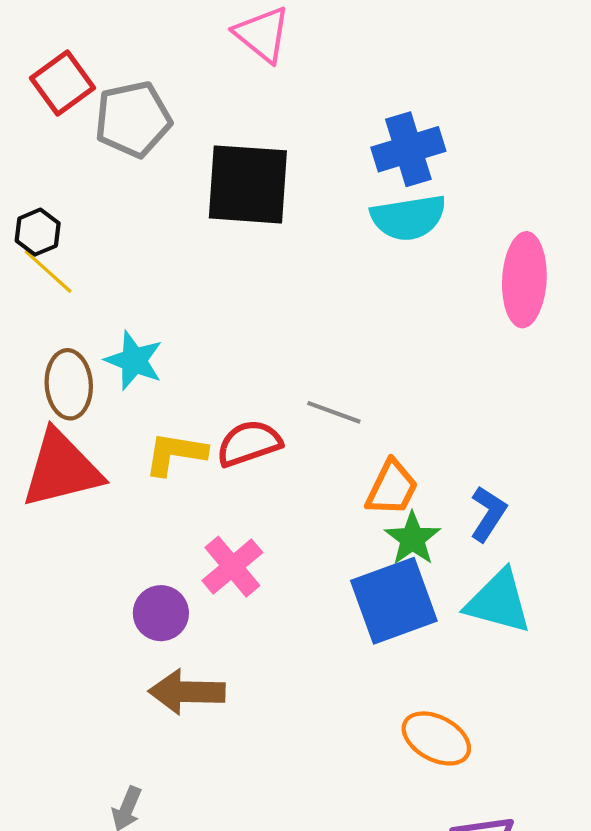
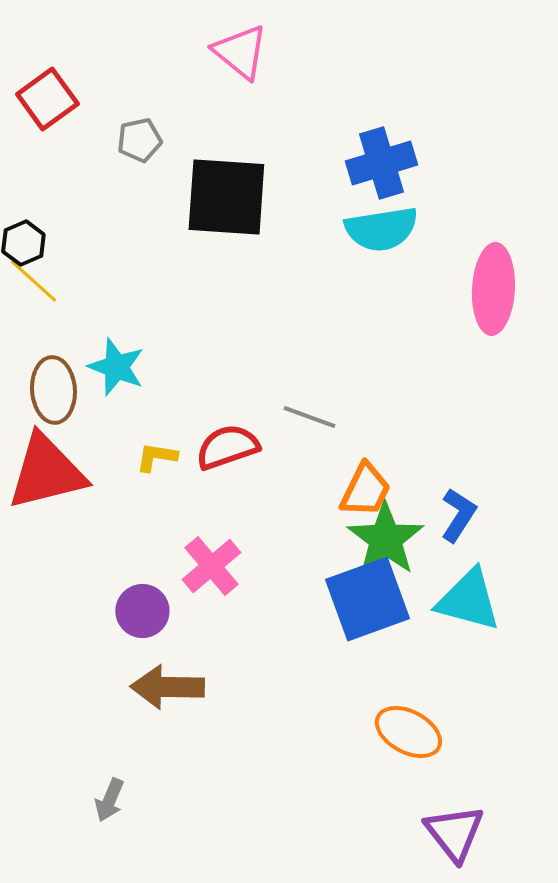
gray pentagon: (133, 119) -> (139, 140), moved, size x0.6
yellow L-shape: (175, 454) -> (156, 457), size x0.7
green star: (413, 539) -> (385, 539), size x1.4

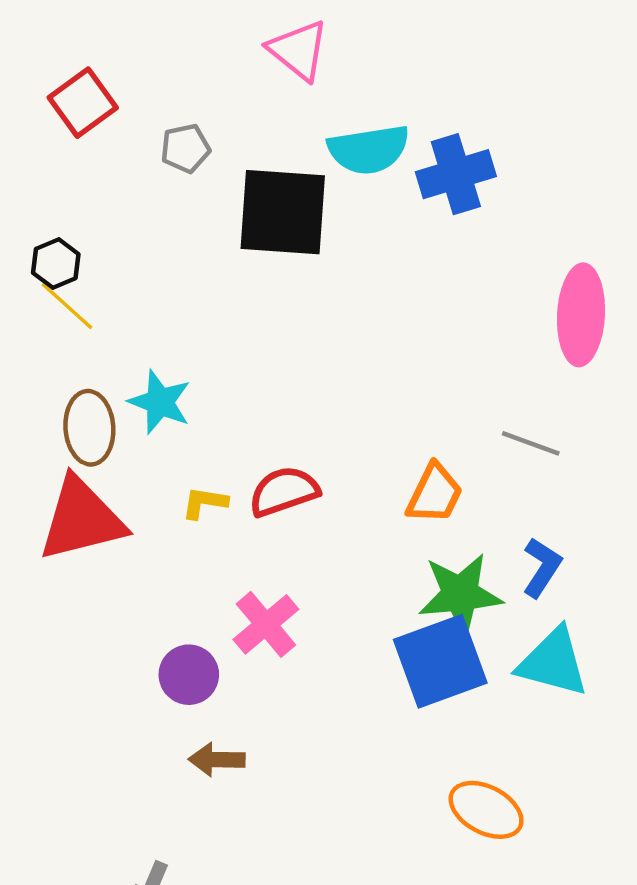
cyan semicircle: (381, 229) -> (369, 150), moved
gray line: (309, 417) -> (531, 443), moved
orange trapezoid: (365, 490) -> (435, 494), moved
green star: (385, 539) -> (460, 594), turned 30
brown arrow: (167, 687) -> (217, 760), size x0.7

